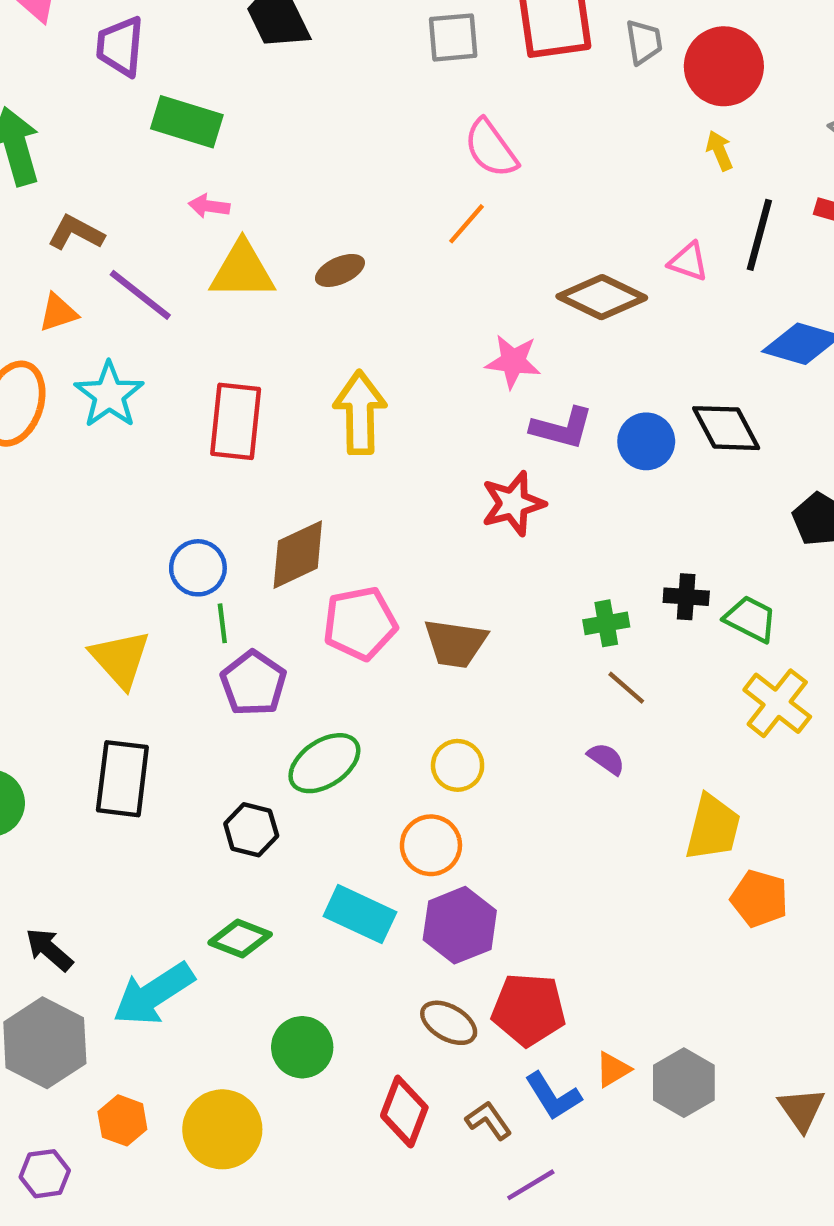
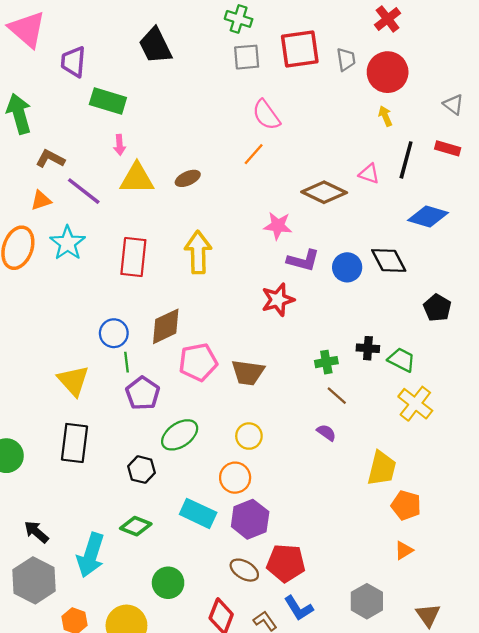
pink arrow: (209, 206) -> (120, 145), turned -102
cyan arrow: (154, 994) -> (91, 555), turned -39
orange triangle: (613, 1069) -> (404, 550), moved

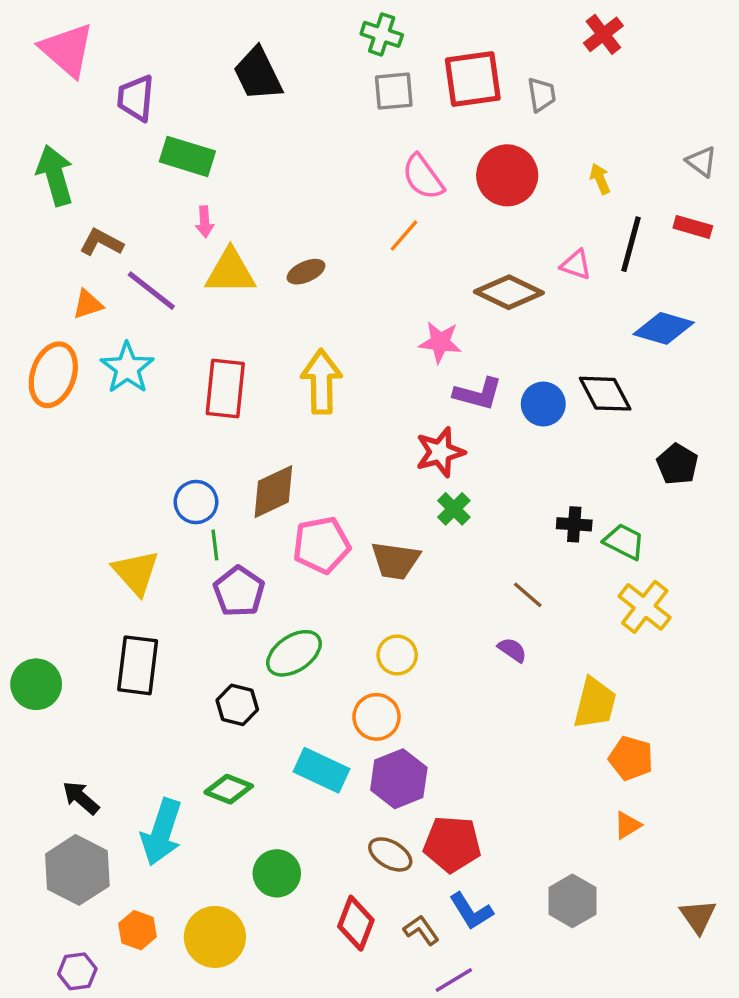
red circle: (388, 72) -> (507, 175), moved
green cross: (326, 362) -> (454, 509), moved, turned -35
brown triangle: (428, 615) -> (698, 916), moved

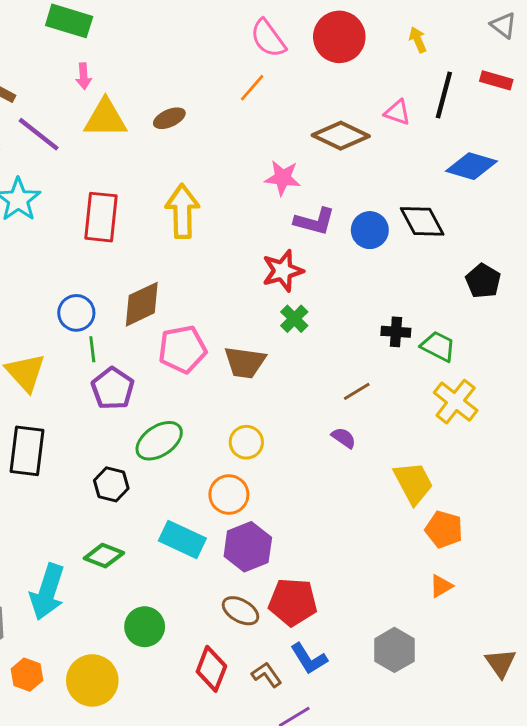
brown line: (528, 595) -> (357, 391), turned -72
yellow trapezoid: (595, 703) -> (413, 483), turned -42

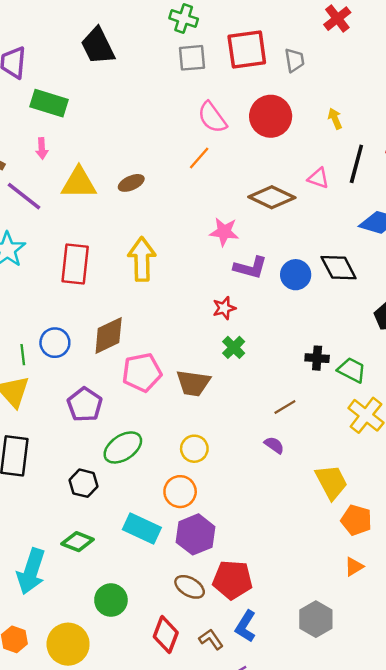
pink arrow: (84, 76) -> (42, 148), moved
red star: (283, 271) -> (224, 308), size x0.7
green line: (92, 349) -> (23, 355), moved
blue L-shape: (309, 659) -> (246, 626), turned 64

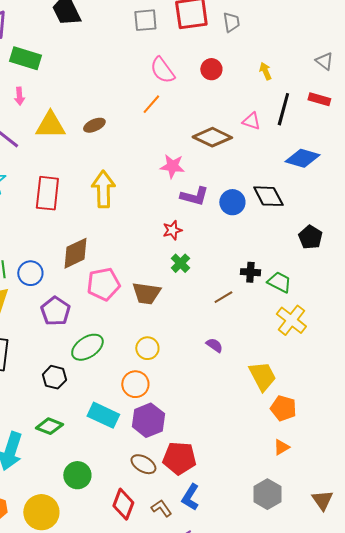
red circle: (271, 116) -> (211, 69), size x0.6
blue circle: (55, 343) -> (30, 273), moved
brown line: (285, 407) -> (223, 297), moved
gray hexagon: (316, 619) -> (267, 494), moved

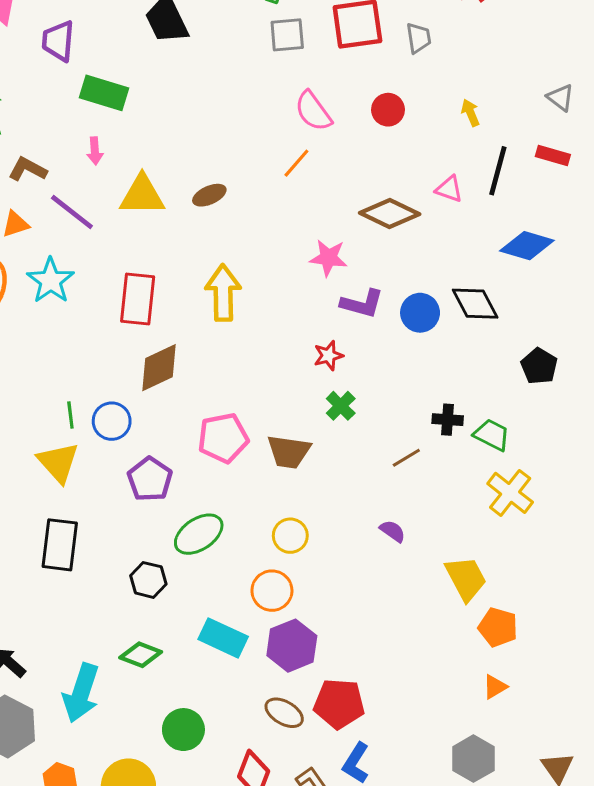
brown diamond: (75, 253) -> (159, 368), moved

